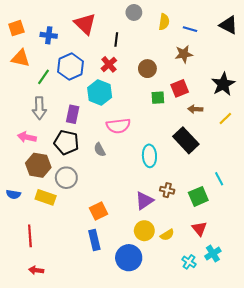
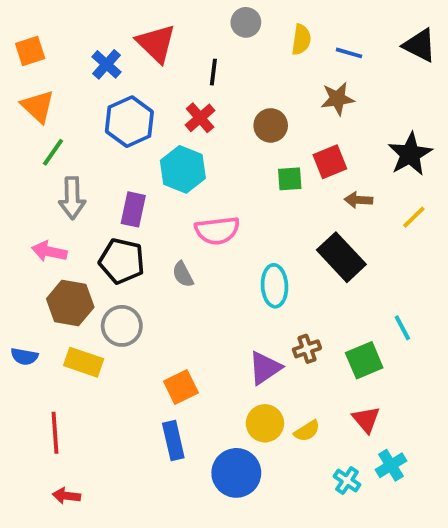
blue cross: (49, 35) -> (107, 64), moved, turned 35
orange triangle: (21, 58) -> (38, 106), turned 30
green line: (43, 77) -> (53, 152), moved
brown cross: (167, 190) -> (307, 349), turned -32

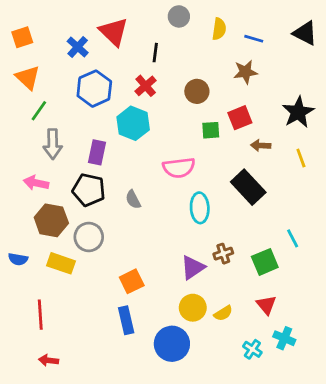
yellow line: (414, 217) -> (301, 158), turned -66
pink semicircle: (217, 230) -> (179, 168), moved
cyan cross: (391, 465) -> (284, 338), turned -35

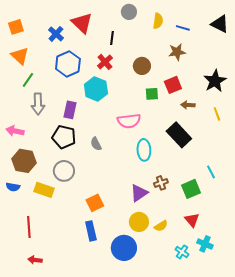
pink arrow: (36, 183) -> (15, 131), moved
brown hexagon: (51, 220) -> (24, 161), moved

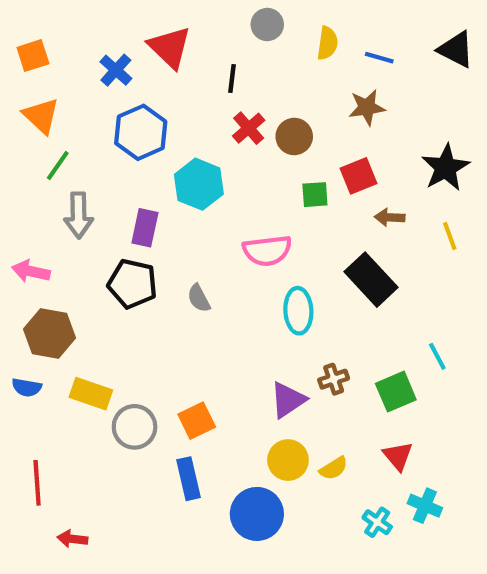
red cross: (105, 62) -> (249, 128), moved
gray circle: (64, 171) -> (135, 427), moved
red line: (29, 227) -> (37, 483), moved

